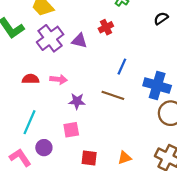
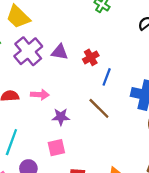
red cross: (106, 27) -> (91, 57), moved
brown line: (113, 95) -> (99, 108), turned 30

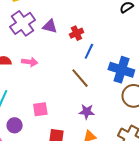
purple star: (61, 117) -> (87, 112), moved

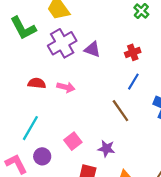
red cross: (76, 33) -> (133, 52), moved
pink square: (40, 109) -> (73, 141), turned -35
purple star: (87, 112) -> (106, 149), moved

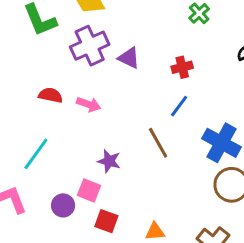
pink square: (73, 141) -> (89, 190), moved, turned -36
purple star: (106, 149) -> (109, 161), moved
purple circle: (42, 156) -> (63, 205), moved

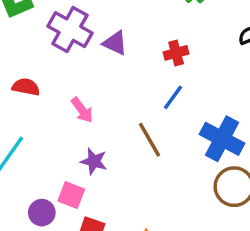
purple cross: (90, 46) -> (70, 30), turned -36
pink arrow: (89, 104) -> (82, 110), moved, turned 35

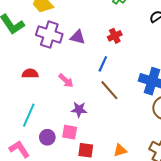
blue line: (173, 97) -> (103, 64), moved
purple circle: (42, 213) -> (47, 137), moved

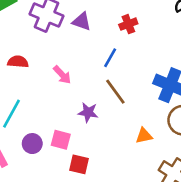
purple star: (79, 110) -> (88, 112), moved
orange triangle: (120, 150) -> (144, 136), moved

